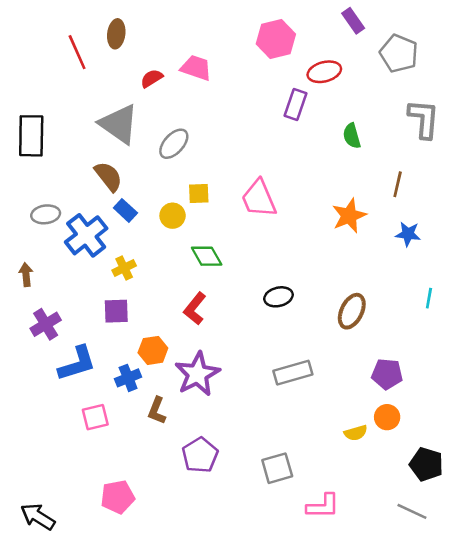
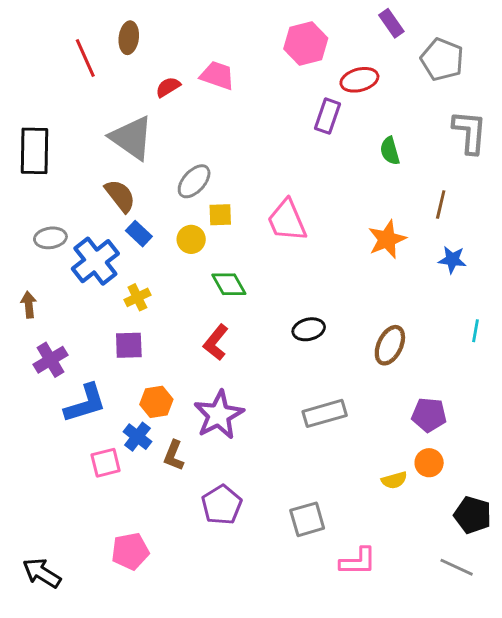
gray ellipse: (174, 144) -> (194, 181), moved
orange hexagon: (153, 350) -> (156, 402), moved
blue cross: (128, 378) -> (137, 437), moved, turned -30

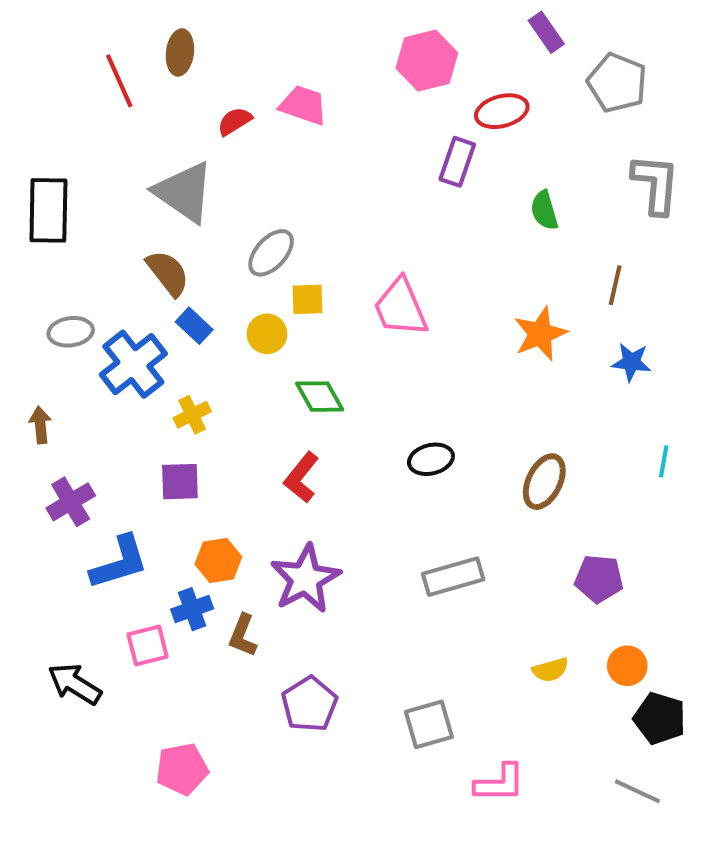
blue cross: (137, 437) -> (192, 609), turned 32
orange circle: (429, 463) -> (627, 666), moved
black arrow: (42, 573) -> (75, 684), moved

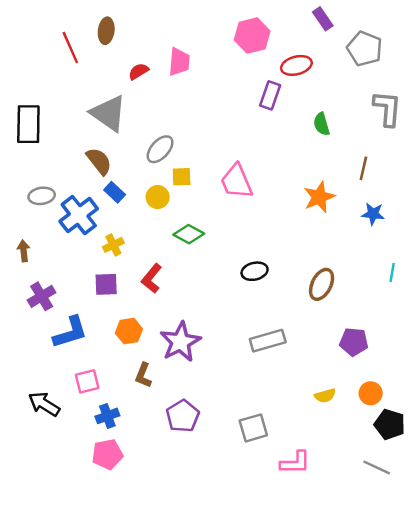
pink trapezoid: (303, 105) -> (179, 62), turned 76
green diamond: (320, 397) -> (189, 234), turned -32
red L-shape: (301, 478) -> (152, 278), moved
blue cross: (192, 609) -> (107, 416), moved

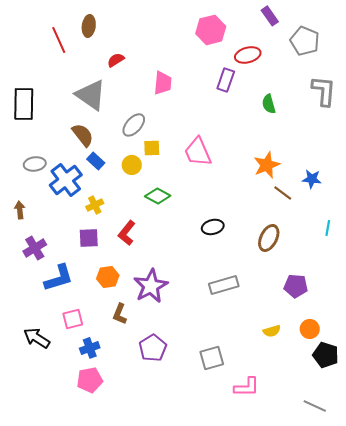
pink trapezoid: (179, 62) -> (163, 83), moved
brown line: (363, 168) -> (283, 193), moved, turned -66
gray line: (377, 467) -> (315, 406), moved

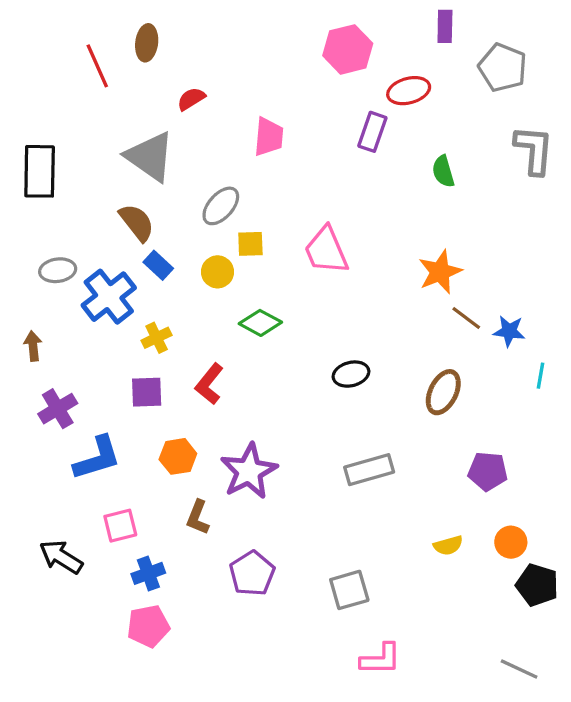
purple rectangle: (270, 16) -> (445, 26), turned 36
blue star: (312, 179) -> (509, 331), moved
pink L-shape: (247, 387) -> (381, 659), moved

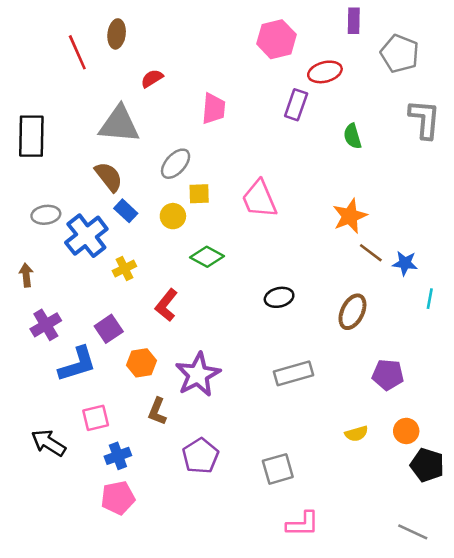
gray triangle: (150, 157) -> (119, 124), turned -30
purple square: (147, 392) -> (109, 329), moved, turned -32

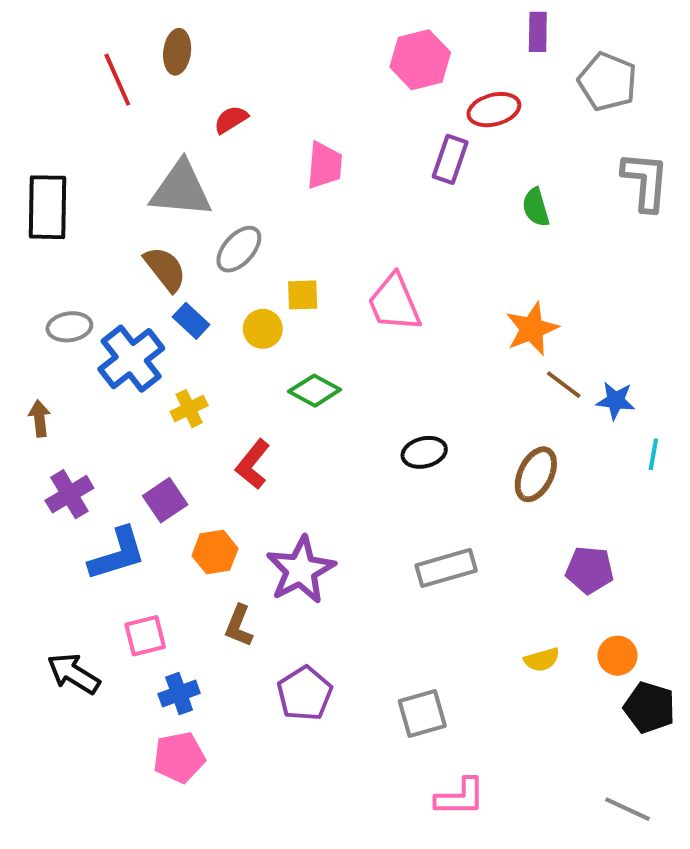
gray ellipse: (176, 164) -> (239, 249), moved

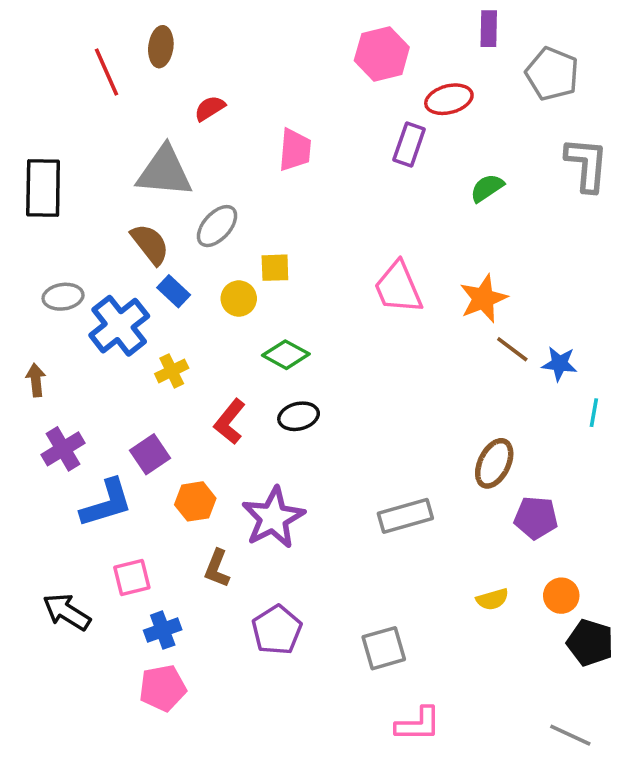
green semicircle: (536, 207) -> (487, 188), turned 72
pink trapezoid: (394, 303) -> (398, 288), moved
black ellipse: (424, 452) -> (299, 416), moved
brown ellipse: (536, 474) -> (494, 463), moved

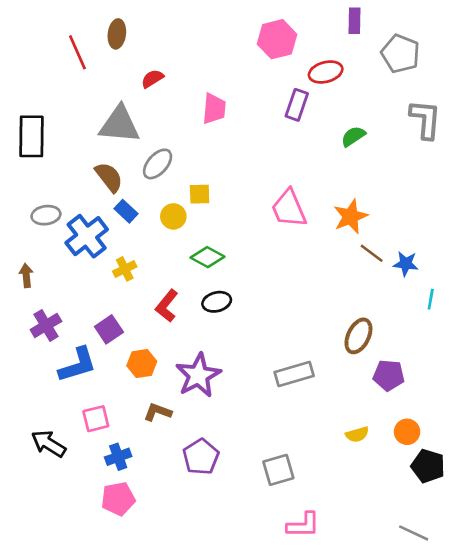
brown L-shape: (217, 568) -> (158, 412), turned 88

